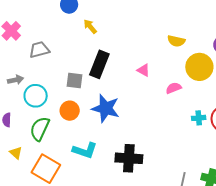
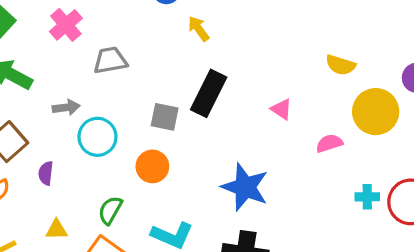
blue star: (106, 108) -> (245, 187), moved
green semicircle: (40, 129) -> (110, 210), moved, size x0.7
yellow triangle: (16, 153) -> (56, 230), turned -48

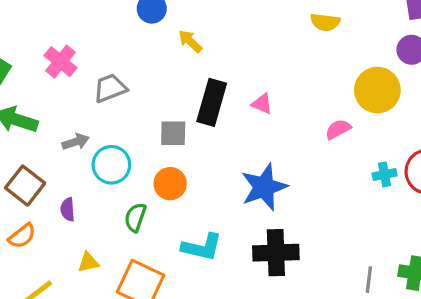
yellow semicircle: (341, 65) -> (325, 22), moved
pink triangle: (282, 109) -> (262, 104), moved
blue star: (245, 187) -> (264, 187), turned -30
green semicircle: (110, 210) -> (135, 217), moved

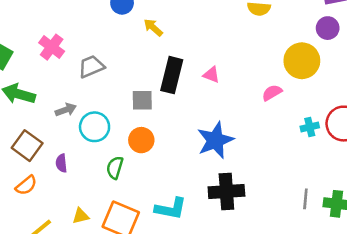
cyan L-shape: (202, 247) -> (171, 209), moved
yellow triangle: (88, 262) -> (81, 216), moved
gray line: (369, 280) -> (305, 199), moved

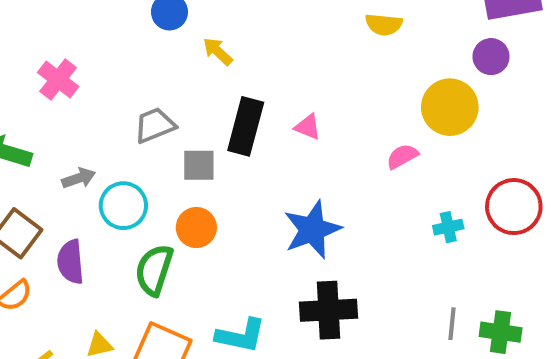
gray trapezoid: (91, 67) -> (155, 125), moved
cyan cross: (310, 127) -> (448, 227), moved
purple semicircle: (61, 163) -> (70, 262), size x1.5
green semicircle: (115, 168) -> (154, 270), size x1.4

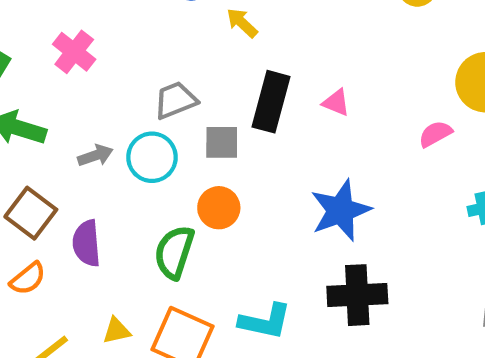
cyan circle: (123, 206) -> (152, 157), moved

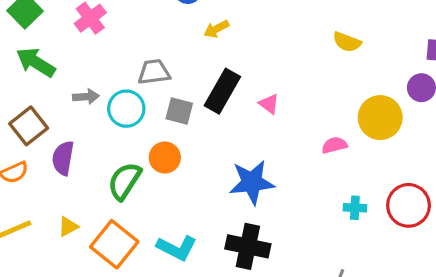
yellow arrow: (242, 23) -> (216, 29), turned -85
yellow triangle: (117, 331) -> (68, 227), turned -30

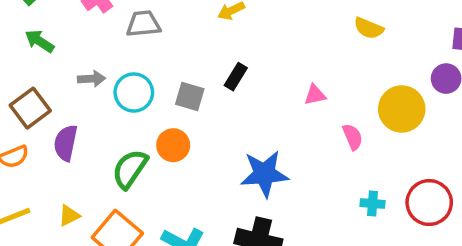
green arrow: (36, 62) -> (39, 41), size x0.7
gray trapezoid: (154, 72) -> (143, 24), moved
black rectangle: (222, 91) -> (236, 77), size x0.6
pink triangle: (269, 104) -> (315, 95), moved, turned -50
pink semicircle: (334, 145) -> (353, 137), turned 80

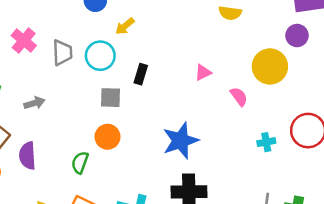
gray trapezoid: (143, 24) -> (62, 53), turned 108
cyan circle: (134, 92) -> (100, 56), moved
green semicircle: (130, 169) -> (80, 163), size x0.7

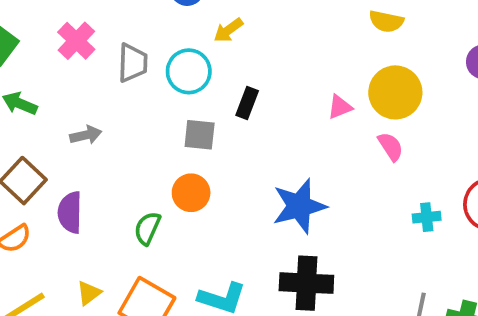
yellow circle: (270, 66) -> (395, 92), moved

